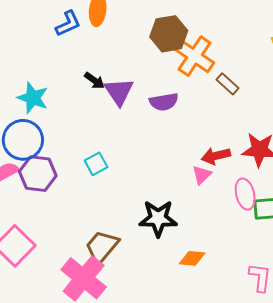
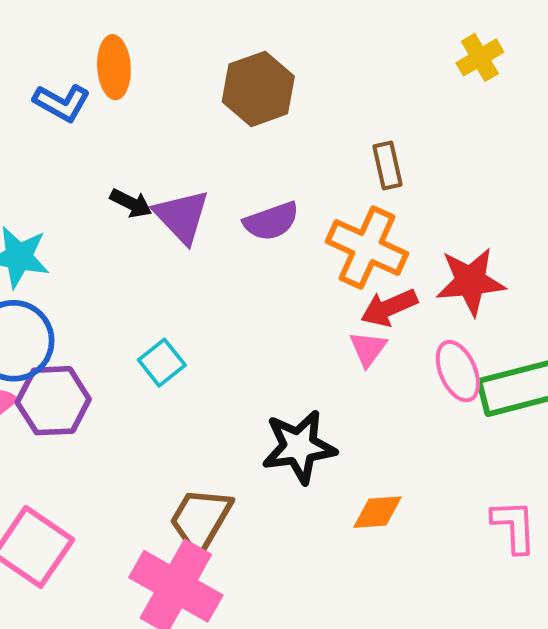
blue L-shape: (68, 24) -> (62, 103), turned 64
orange cross: (195, 56) -> (367, 247), moved
brown rectangle: (228, 84) -> (388, 166), turned 45

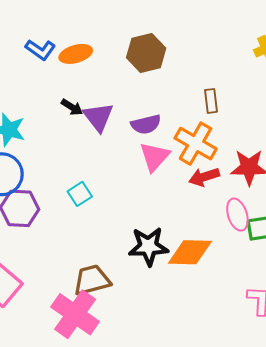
orange ellipse: (114, 67) -> (76, 54), moved, turned 72
pink triangle: (368, 349) -> (155, 157), moved, size x1.5
orange diamond: (378, 512) -> (190, 252), moved, size x1.6
brown trapezoid: (200, 520) -> (92, 280), turned 39

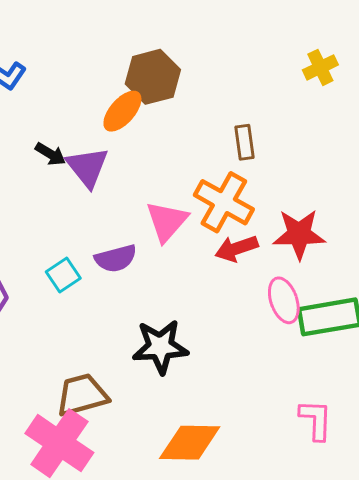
orange ellipse: (76, 54) -> (122, 111), moved, turned -32
purple semicircle: (146, 124) -> (116, 258), moved
orange diamond: (190, 252) -> (190, 443), moved

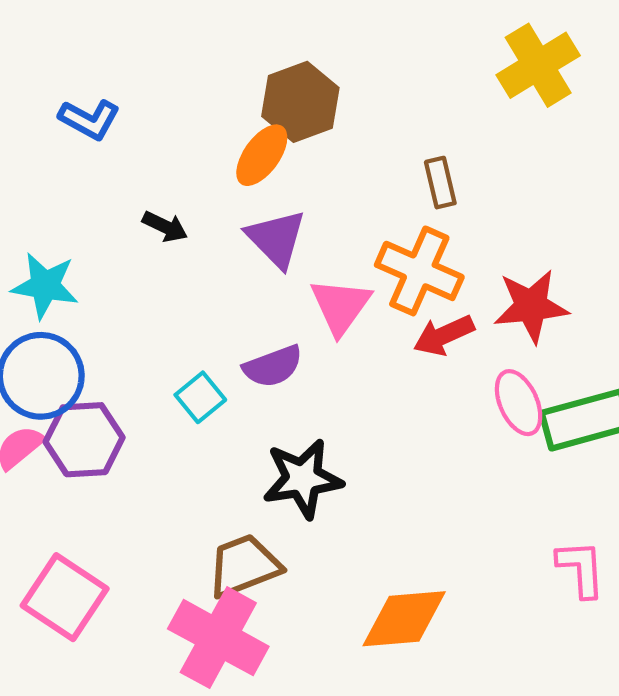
yellow cross: (320, 67) -> (538, 65), size x1.6
purple triangle: (87, 167) -> (276, 239), moved
black star: (160, 347) -> (303, 479), moved

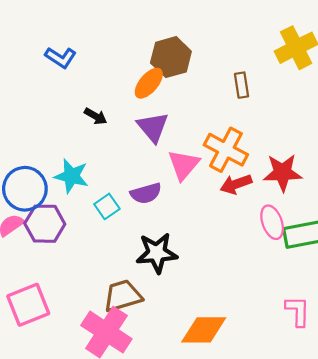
brown rectangle: (440, 183) -> (242, 85), moved
cyan star: (45, 286) -> (71, 176), moved
pink square: (65, 597) -> (28, 305), turned 30

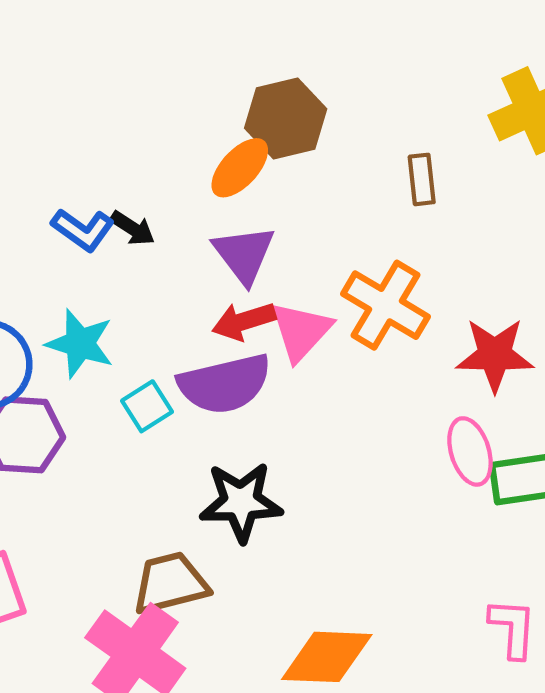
blue L-shape: (61, 57) -> (83, 230), moved
red arrow: (236, 184) -> (244, 321), moved
purple semicircle: (146, 193) -> (225, 384), size x1.5

